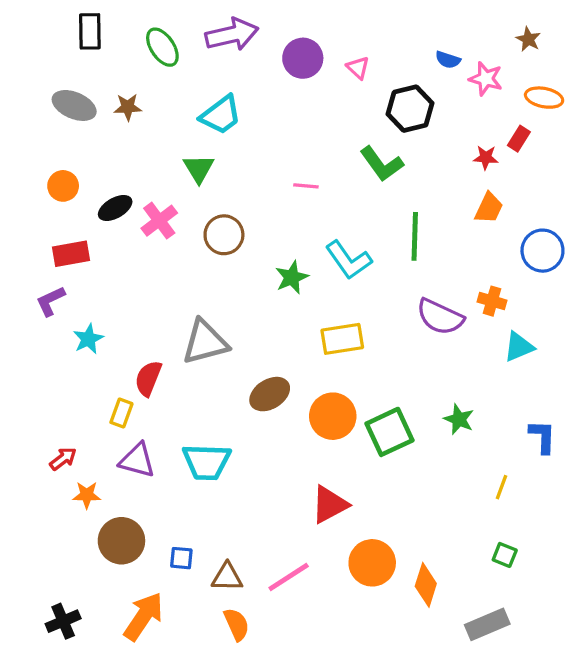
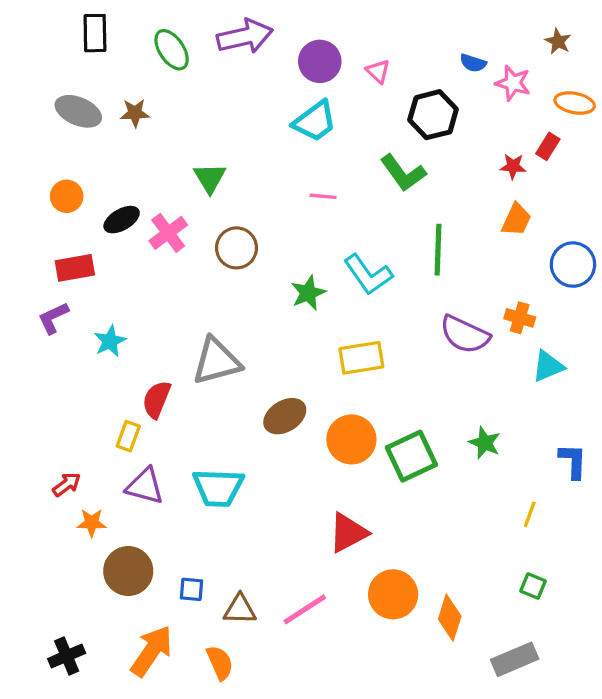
cyan trapezoid: (221, 115) -> (315, 121), moved
cyan star: (88, 339) -> (110, 341), moved
orange semicircle: (237, 624) -> (220, 663), moved

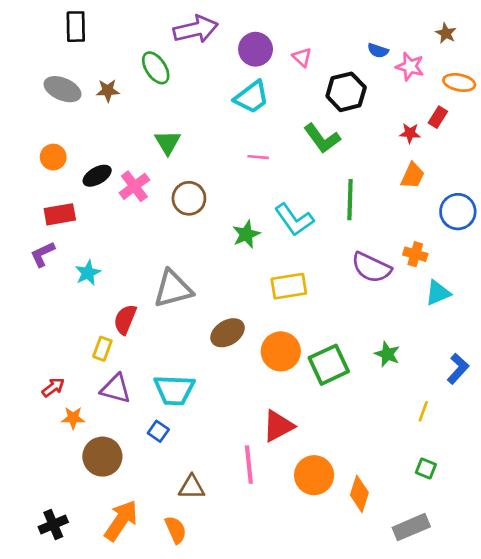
green ellipse: (172, 50) -> (156, 68), moved
blue L-shape: (573, 461) -> (458, 369), turned 40
blue square: (192, 589) -> (158, 431), moved, turned 30
pink line: (305, 609) -> (249, 465), moved, turned -63

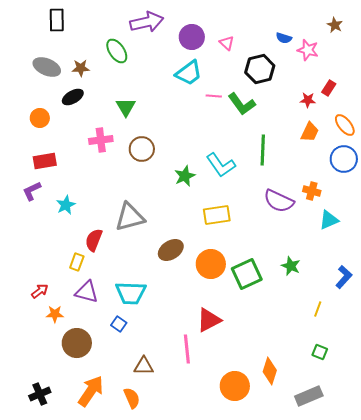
orange ellipse: (459, 82) -> (345, 125), moved, turned 40
pink line: (258, 157) -> (214, 96), moved
black ellipse: (97, 176) -> (73, 97), moved
pink cross: (134, 186) -> (101, 140), turned 30
orange circle: (314, 475) -> (235, 386), moved

